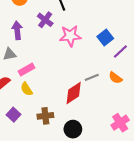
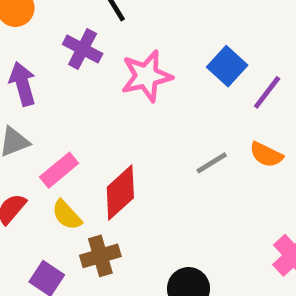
red diamond: (74, 93) -> (120, 192), moved
brown cross: (45, 116) -> (100, 256), moved

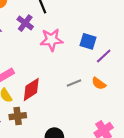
blue square: (227, 66) -> (88, 41), turned -35

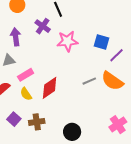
orange semicircle: (99, 83) -> (112, 81), size x1.6
brown cross: (18, 116) -> (37, 122), moved

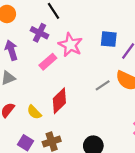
pink star: (67, 41) -> (70, 45), turned -30
pink rectangle: (26, 75) -> (48, 62), moved

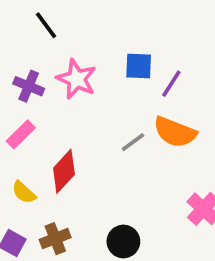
purple cross: (40, 33) -> (29, 86), moved
pink rectangle: (48, 62) -> (21, 134), moved

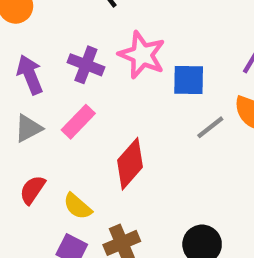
blue square: (139, 66) -> (189, 80), moved
yellow semicircle: (24, 192) -> (78, 206), moved

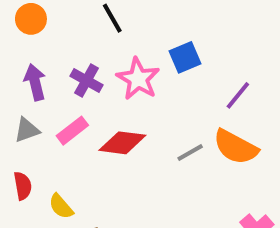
blue square: (189, 80) -> (185, 57), moved, turned -32
red diamond: (130, 164) -> (122, 143), moved, turned 48
red semicircle: (32, 190) -> (23, 186), turned 128

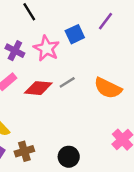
purple line: (238, 95) -> (106, 21), moved
gray line: (190, 152) -> (67, 82), moved

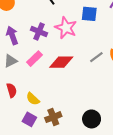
blue square: (75, 34) -> (89, 14), turned 35
gray line: (67, 82) -> (96, 57), moved

